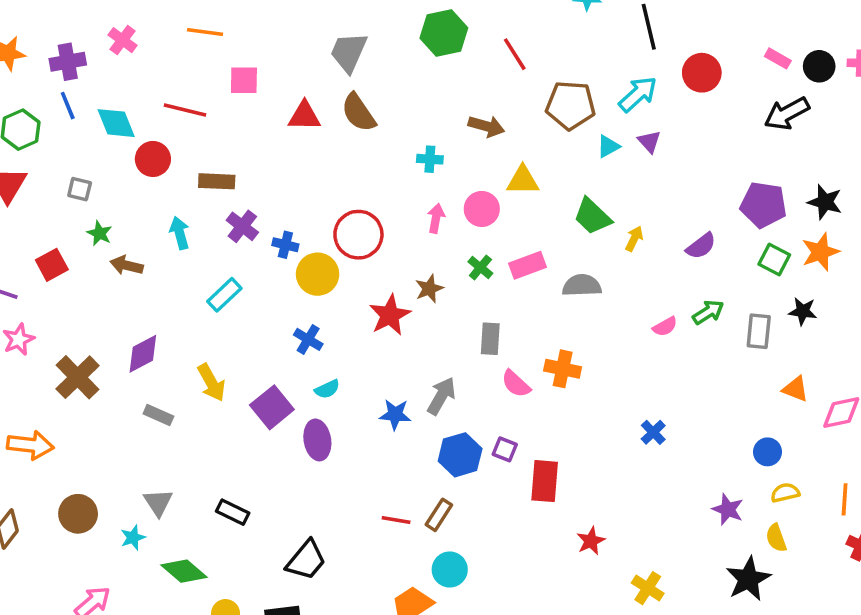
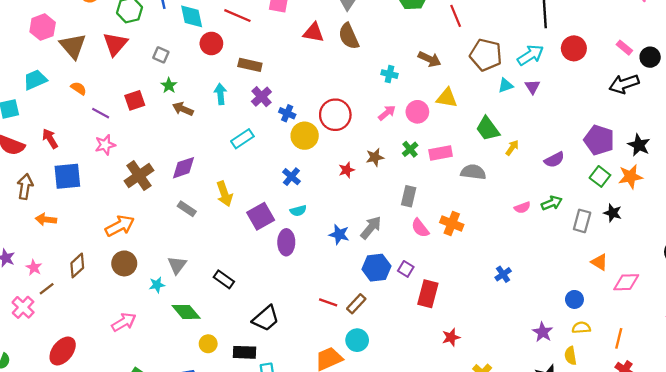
pink arrow: (436, 218) -> (387, 113), turned 30
red star: (390, 315) -> (347, 170), size x0.6
orange arrow: (30, 445) -> (120, 226), moved, turned -44

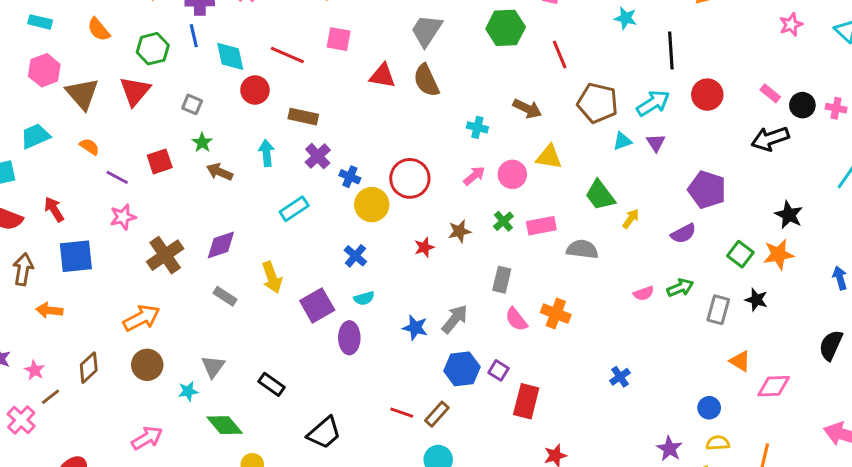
purple pentagon: (599, 140) -> (707, 190), moved

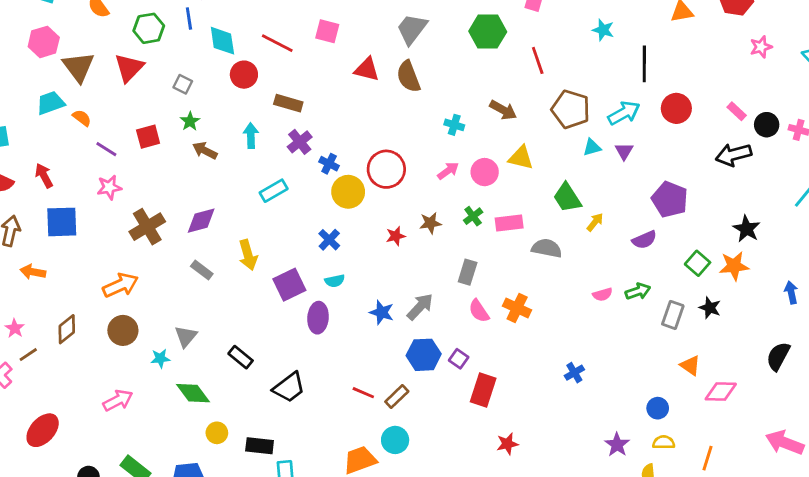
cyan trapezoid: (35, 136) -> (51, 103), moved
black trapezoid: (324, 433) -> (289, 387), moved

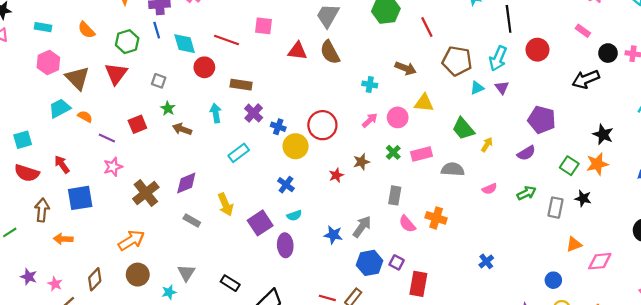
pink rectangle: (737, 111) -> (583, 31), moved
cyan arrow: (624, 113) -> (498, 58), turned 150
pink semicircle: (602, 294) -> (490, 189), moved
orange triangle: (690, 365) -> (574, 244), turned -49

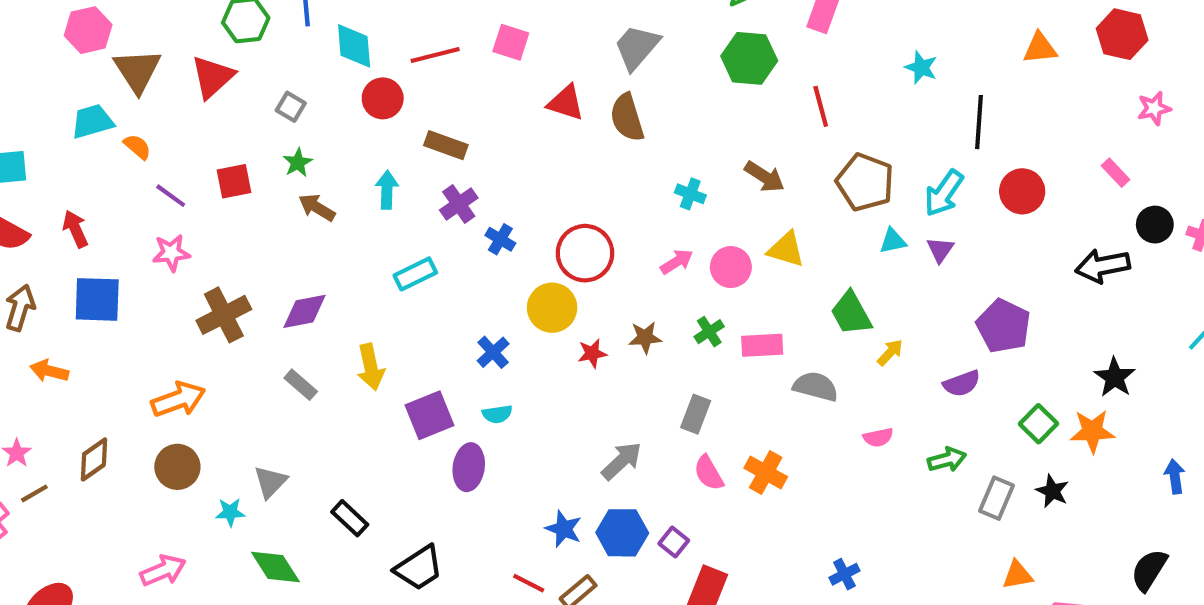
red line: (227, 40) -> (435, 55), turned -45
yellow circle: (296, 146) -> (552, 308), moved
blue star: (333, 235) -> (564, 529), moved

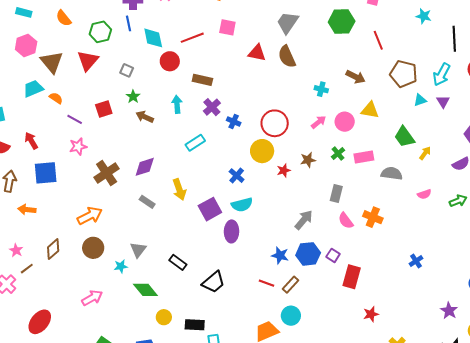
cyan semicircle: (497, 414) -> (242, 205), size x1.5

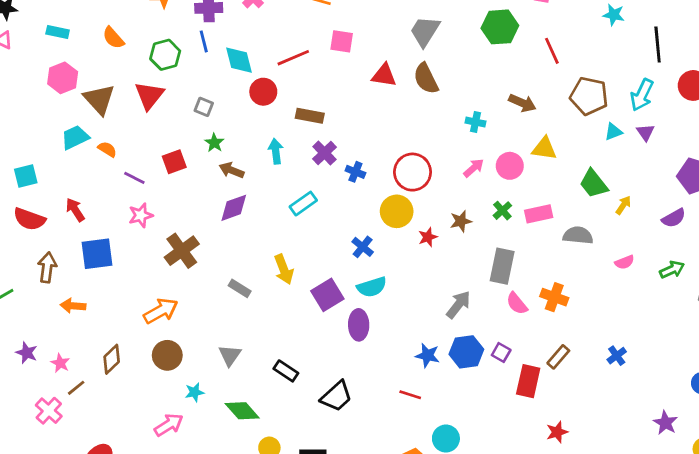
purple diamond: (145, 167) -> (234, 208), moved
gray rectangle: (336, 193) -> (502, 266), size x1.4
cyan star: (121, 266) -> (194, 392), moved
brown rectangle: (290, 285) -> (558, 357), moved

